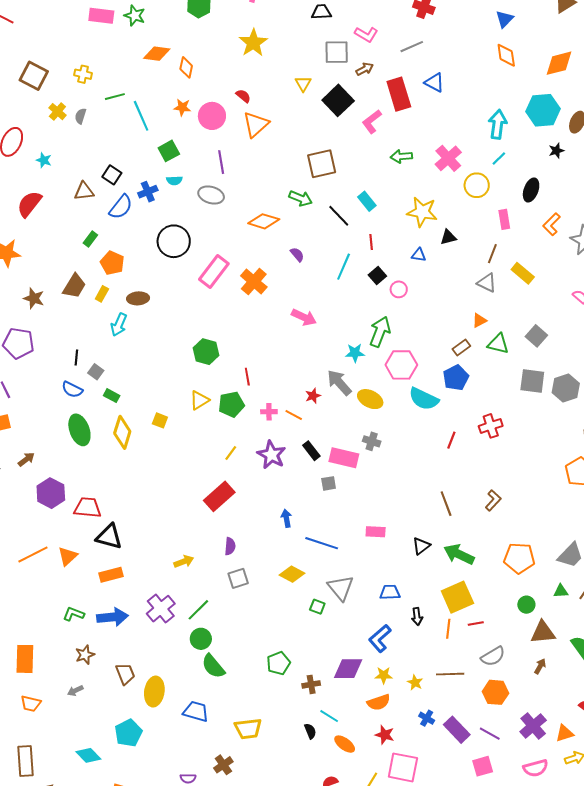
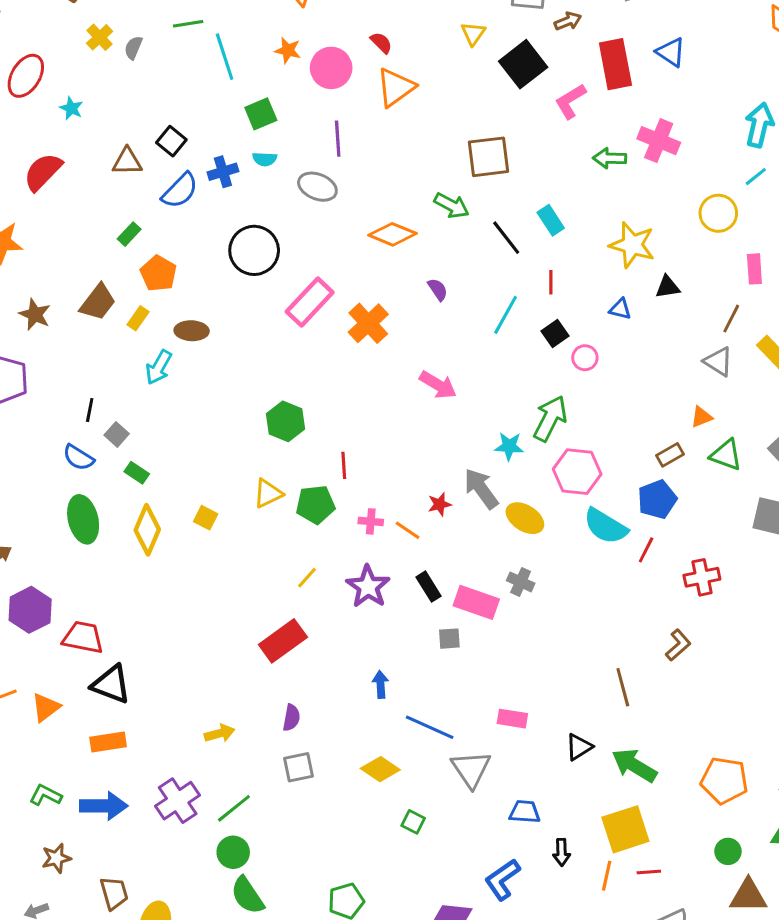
pink cross: (448, 158) -> (659, 141), moved, turned -32
red line: (451, 440) -> (646, 550), moved
brown L-shape: (493, 500) -> (678, 645), moved
gray triangle: (341, 588) -> (471, 769), moved

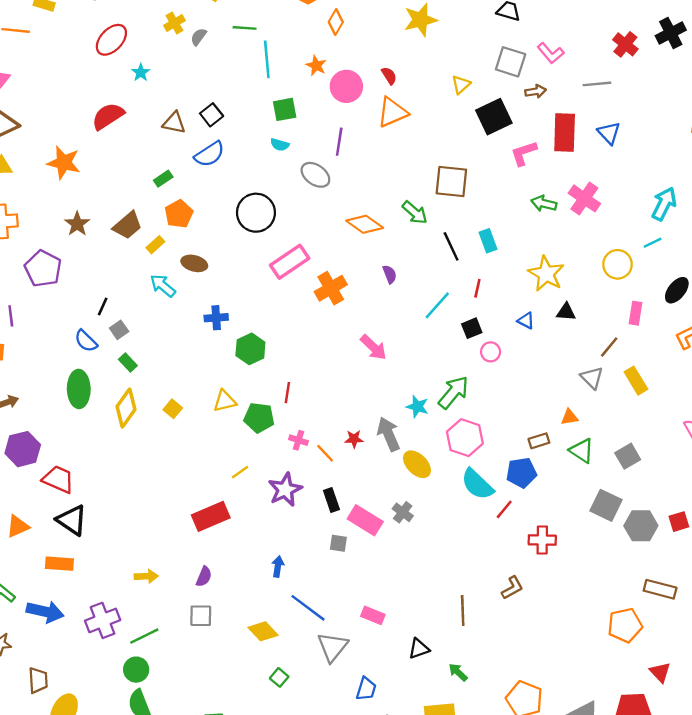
blue cross: (223, 172) -> (216, 318), moved
cyan arrow: (159, 367) -> (163, 286), turned 88
green arrow: (634, 765) -> (458, 672), size x0.6
blue trapezoid: (525, 812) -> (366, 689), turned 90

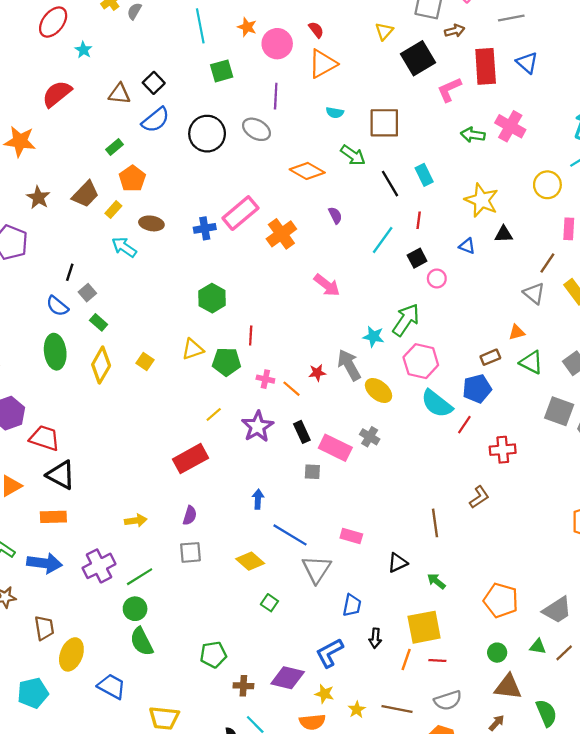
cyan semicircle: (280, 145) -> (335, 113), moved
black circle: (256, 213) -> (207, 134), moved
blue cross: (216, 318) -> (205, 228), moved

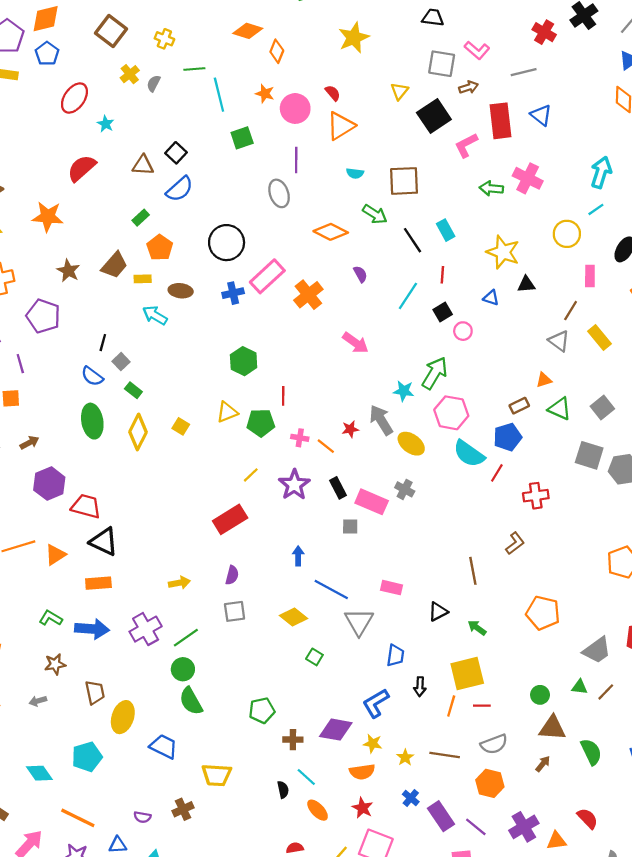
gray ellipse: (257, 129) -> (279, 193), turned 44
black circle: (207, 134) -> (227, 243), moved
yellow rectangle: (113, 210) -> (143, 279), turned 49
orange pentagon: (501, 600) -> (543, 613), moved

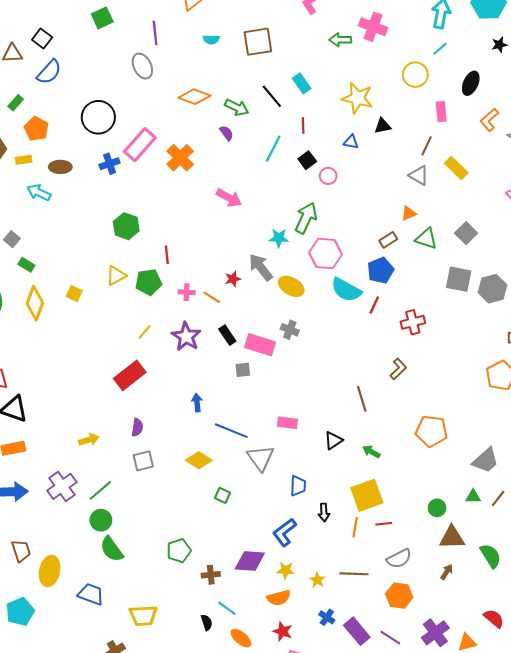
green arrow: (375, 214) -> (237, 107), moved

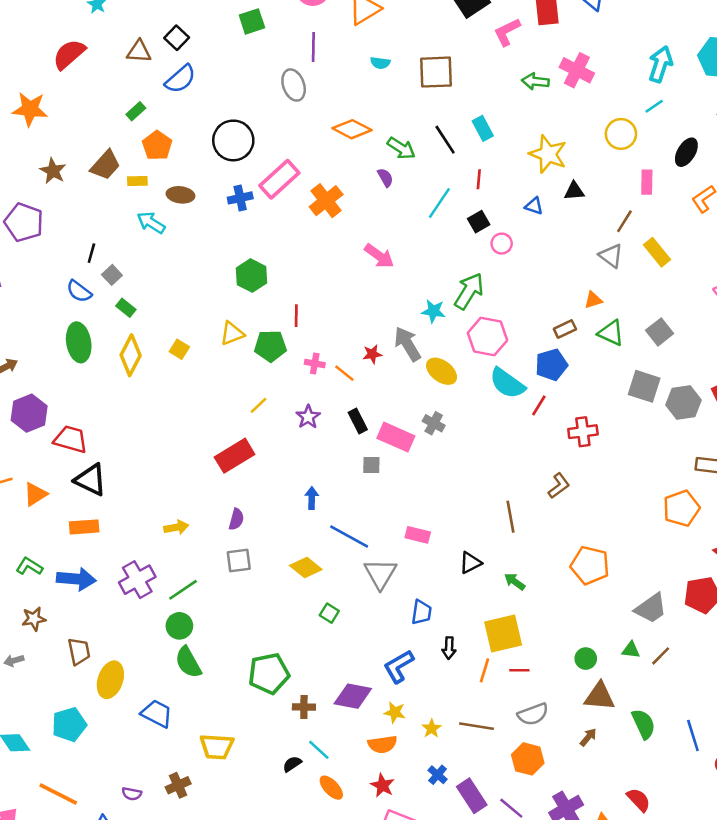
purple star: (186, 337) -> (308, 417), size x0.7
green pentagon: (179, 551) -> (269, 674), size x1.4
black semicircle: (207, 622) -> (292, 764), turned -112

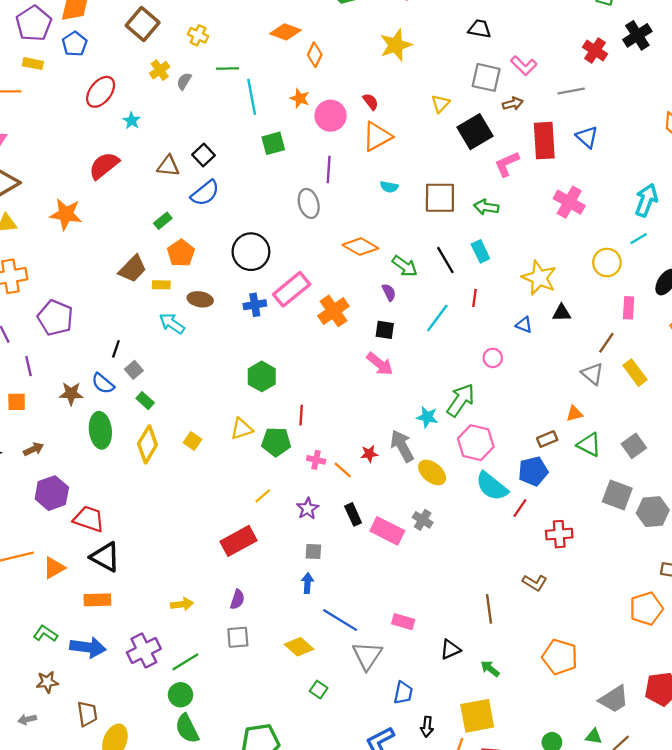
green arrow: (535, 81) -> (486, 207), moved
brown star: (53, 171) -> (71, 394), moved, turned -30
black square: (479, 222) -> (385, 330), moved, turned 36
gray square: (371, 465) -> (313, 551), moved
brown L-shape: (559, 486) -> (535, 583), turned 65

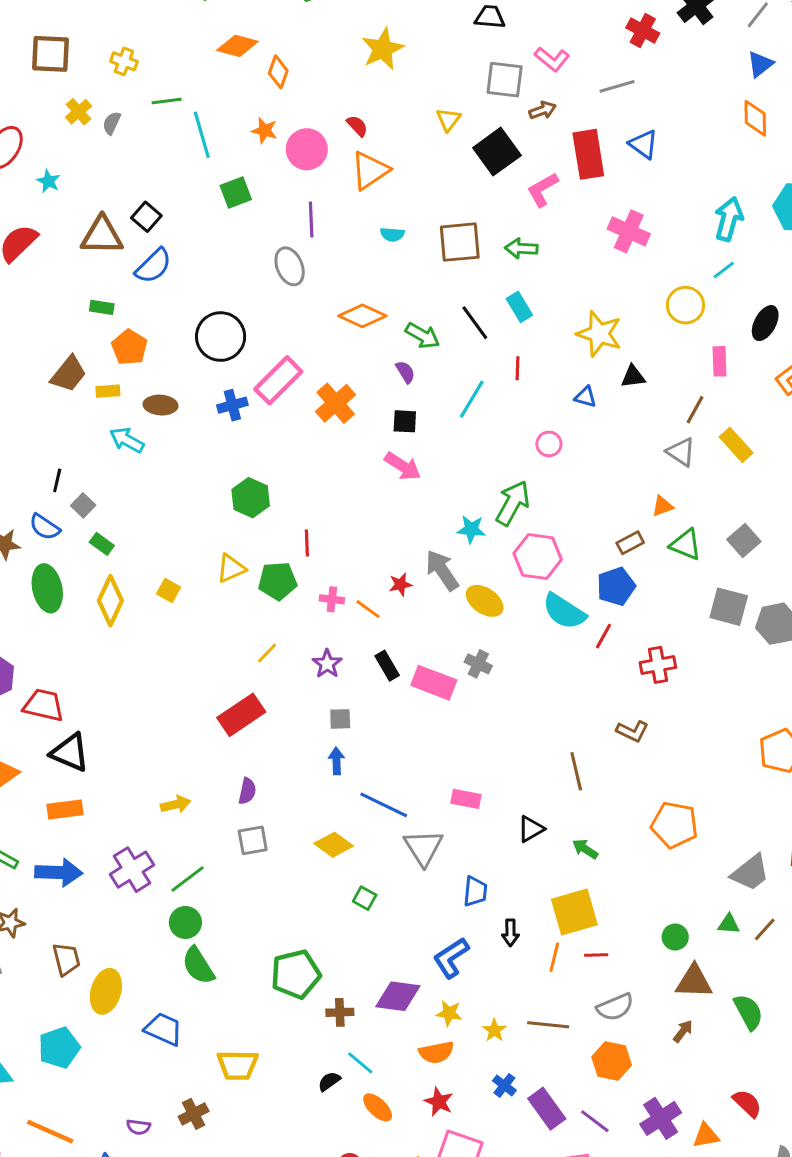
brown square: (143, 24) -> (50, 54), turned -32
brown triangle: (168, 166) -> (102, 236), size x1.4
green rectangle: (163, 221) -> (102, 307), turned 54

